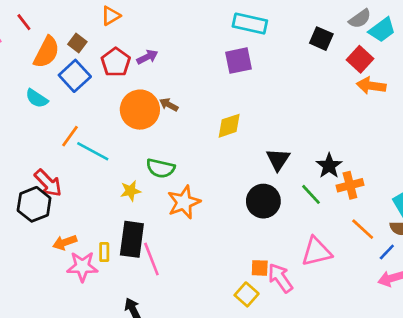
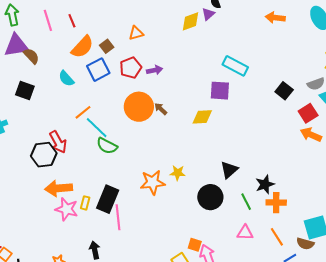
yellow diamond: (229, 126) -> (202, 117), moved
green semicircle: (161, 168) -> (107, 146), moved
yellow star: (131, 191) -> (178, 173), moved
orange arrow: (65, 242) -> (59, 188), size x1.5
pink triangle: (316, 252) -> (245, 233), moved, size x0.7

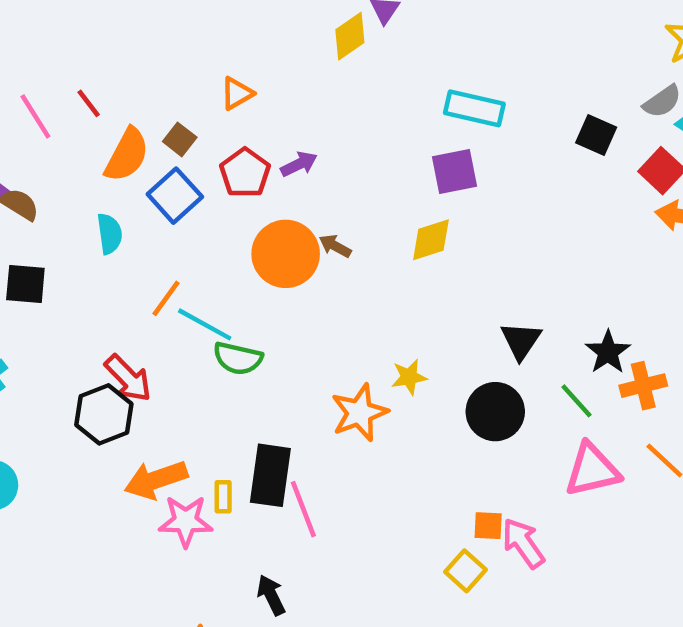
cyan semicircle: (66, 78) -> (110, 234), turned -132
pink triangle: (245, 233) -> (592, 470), size x1.5

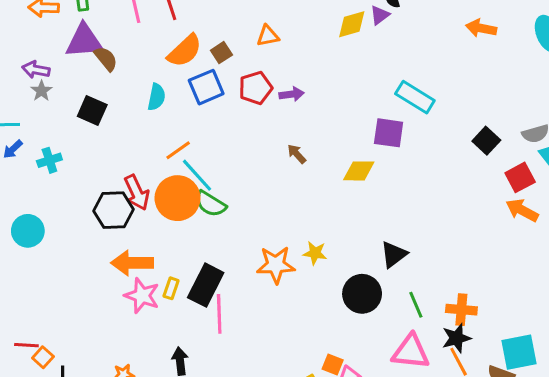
orange circle: (286, 254) -> (177, 198), moved
black star: (608, 352) -> (456, 338), moved

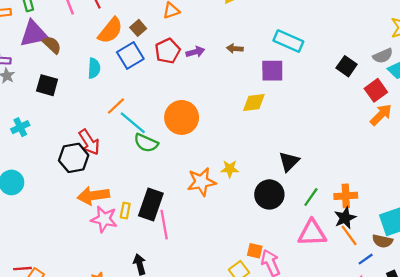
brown arrow: (297, 154) -> (235, 49), moved, turned -35
orange circle: (177, 198) -> (182, 117), moved
orange arrow: (522, 210) -> (381, 115), turned 115
green line: (416, 305) -> (311, 197), turned 66

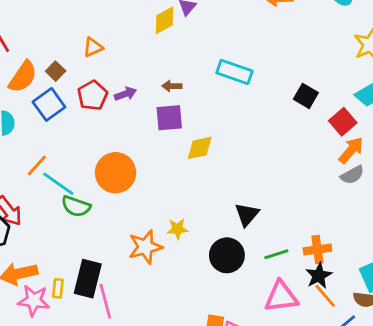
gray semicircle: (383, 56) -> (352, 175), moved
purple square: (272, 71) -> (169, 118), moved
green line: (311, 197) -> (276, 254), turned 42

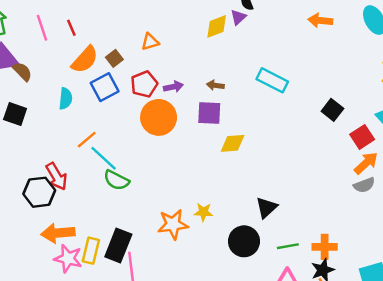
orange circle: (116, 173) -> (159, 117), moved
yellow rectangle: (58, 288) -> (91, 251), size x1.5

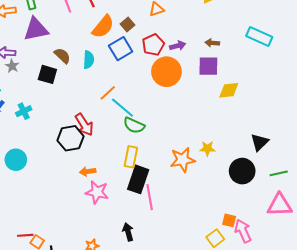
brown semicircle: (22, 72) -> (62, 56), moved
orange arrow: (58, 233) -> (88, 171), size x0.6
yellow rectangle: (91, 251) -> (131, 157), moved

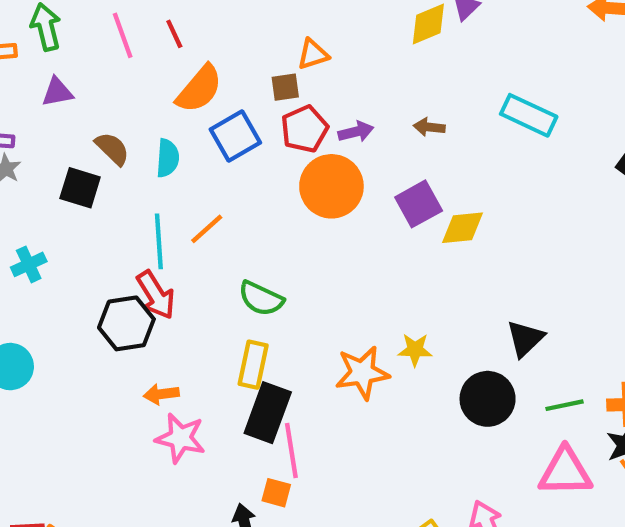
brown square: (128, 25) -> (285, 87), moved, turned 32
purple triangle: (36, 29) -> (57, 92), size x0.6
purple square: (208, 66) -> (419, 204), moved, turned -30
cyan line: (122, 108) -> (159, 241), moved, turned 45
orange square: (229, 220) -> (276, 493), moved

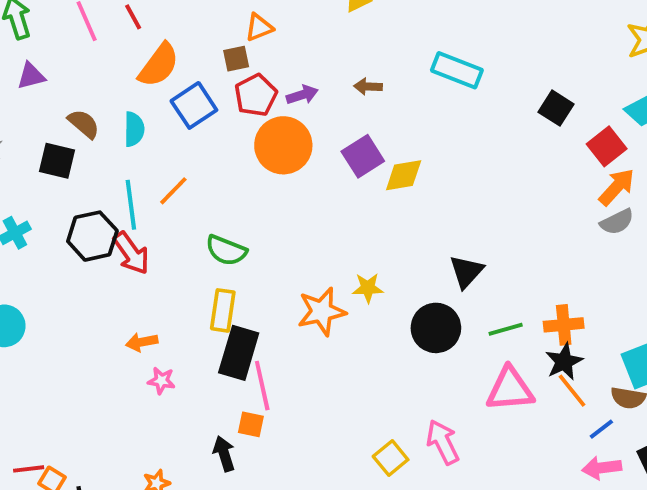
black hexagon: (126, 323) -> (92, 236), moved
pink star: (180, 438) -> (161, 381), size x0.6

